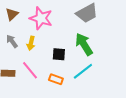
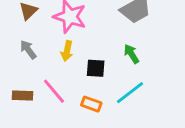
yellow arrow: (31, 43) -> (67, 51), moved
green arrow: (84, 44) -> (131, 54), size x0.6

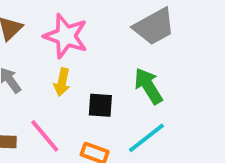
green arrow: (131, 54) -> (148, 86), size x1.4

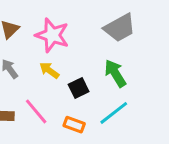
yellow arrow: (62, 82) -> (49, 70), turned 114
black square: (100, 105) -> (79, 88), turned -30

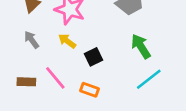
green arrow: (115, 73) -> (141, 46), moved
cyan line: (114, 113) -> (149, 79), moved

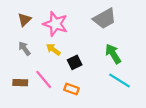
cyan line: (149, 79) -> (119, 80), turned 70

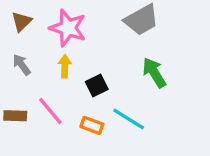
yellow arrow: (53, 50) -> (65, 66), turned 56
cyan line: (119, 80) -> (129, 119), moved

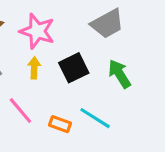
black square: (97, 85) -> (74, 68), moved, size x1.4

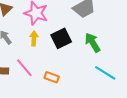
cyan line: (95, 118) -> (105, 73), moved

